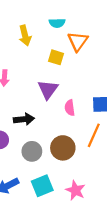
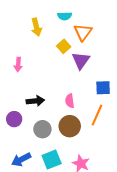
yellow square: (56, 57) -> (64, 46), turned 32
purple triangle: (48, 89) -> (81, 60), moved
pink semicircle: (70, 108) -> (70, 101), moved

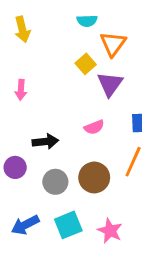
yellow arrow: (36, 27) -> (22, 29), moved
pink semicircle: (70, 101) -> (94, 127), moved, turned -104

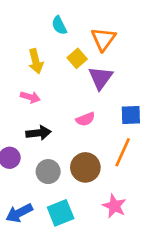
cyan semicircle: (87, 21) -> (59, 25), moved, turned 66
yellow arrow: (22, 29) -> (36, 61), moved
pink arrow: (21, 90) -> (30, 97), moved, turned -78
pink star: (110, 231) -> (114, 206), moved

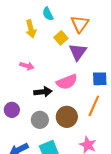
yellow arrow: (36, 61) -> (31, 29), moved
pink semicircle: (85, 119) -> (67, 82), size x1.5
black arrow: (38, 133) -> (43, 92), moved

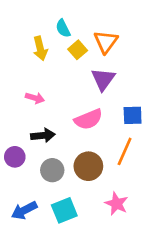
yellow square: (61, 38) -> (78, 50), moved
black arrow: (43, 92) -> (43, 135), moved

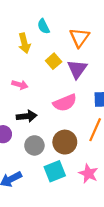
yellow square: (78, 50) -> (54, 61), moved
cyan square: (64, 210) -> (55, 171), moved

